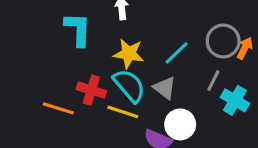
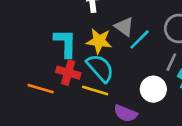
cyan L-shape: (78, 29) -> (65, 43), moved
gray triangle: (165, 88) -> (124, 27), moved
white circle: (180, 124) -> (153, 89), moved

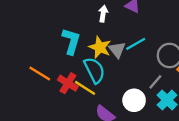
gray triangle: (124, 27) -> (117, 50), moved
cyan line: (140, 39) -> (136, 44), moved
red cross: (68, 73) -> (68, 83), moved

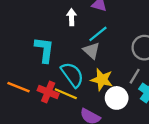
cyan line: (136, 44) -> (98, 34), moved
yellow star: (100, 47) -> (102, 80), moved

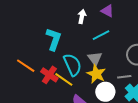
gray triangle: (91, 51) -> (95, 58), moved
gray line: (135, 76) -> (124, 77), turned 40

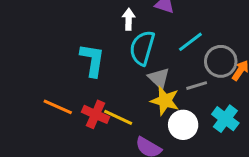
cyan line: (101, 35) -> (190, 42), moved
cyan semicircle: (73, 65) -> (142, 48), moved, turned -130
gray line: (124, 77) -> (197, 86), moved

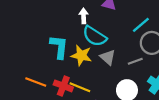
cyan line: (190, 42) -> (141, 25), moved
cyan semicircle: (142, 48) -> (95, 36), turned -70
yellow star: (165, 101) -> (81, 55), moved

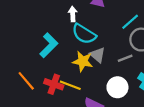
cyan L-shape: (59, 47) -> (49, 45), turned 40
yellow star: (81, 55) -> (83, 61), moved
orange line: (36, 82) -> (26, 81), turned 30

